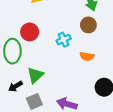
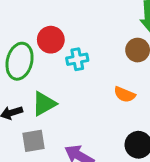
cyan cross: (64, 40) -> (77, 59), moved

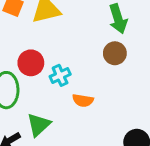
orange semicircle: (124, 95) -> (83, 100), moved

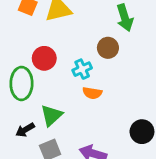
brown circle: (115, 53) -> (108, 48), moved
cyan cross: (60, 75) -> (82, 69), moved

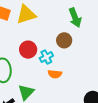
red circle: (44, 58) -> (28, 50), moved

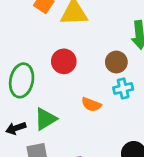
cyan cross: (46, 57) -> (123, 88), moved

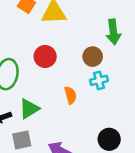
orange semicircle: (91, 105) -> (70, 95), turned -126

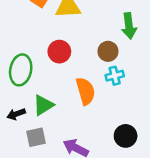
orange semicircle: (70, 95) -> (86, 91), size x1.5

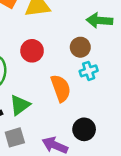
green arrow: (129, 26) -> (99, 20), turned 105
black circle: (126, 136) -> (84, 129), moved

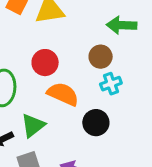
orange semicircle: (61, 88) -> (63, 94), moved, turned -44
black circle: (84, 129) -> (96, 123), moved

